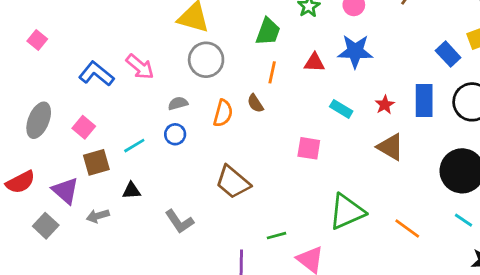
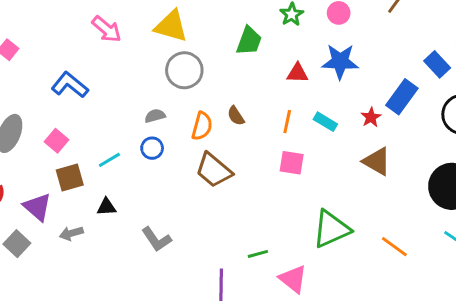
pink arrow: (140, 67) -> (106, 29), moved
orange line: (272, 72) -> (287, 122), moved
blue rectangle: (424, 101) -> (402, 97), moved, turned 36
brown trapezoid: (233, 182) -> (214, 170), moved

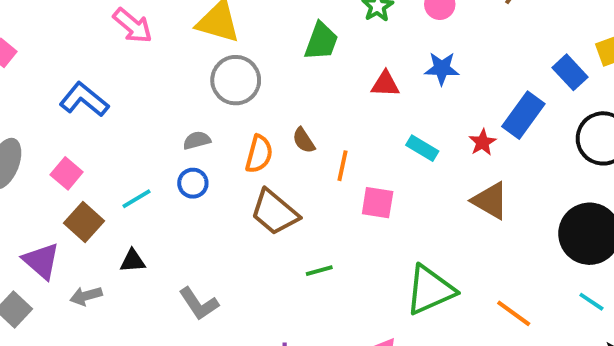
blue star: (340, 61) -> (442, 68), size x0.7
orange line: (287, 122) -> (343, 166), moved
brown square: (70, 178) -> (84, 222), turned -32
green line: (258, 254) -> (319, 271), moved

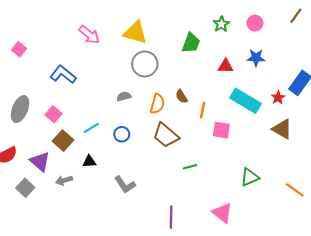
cyan rectangle: (422, 148) -> (245, 101), size x1.8
blue circle: (193, 183) -> (122, 134), moved
green triangle: (430, 290) -> (250, 177), size x0.7

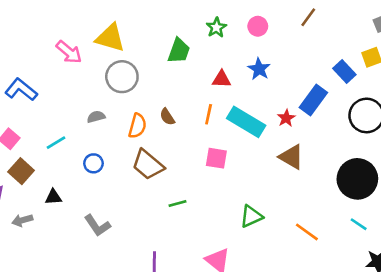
pink arrow: (89, 35) -> (69, 52), moved
blue star: (256, 58) -> (259, 69), turned 30
orange line: (202, 110) -> (209, 114), moved
cyan line: (91, 128) -> (56, 143), moved

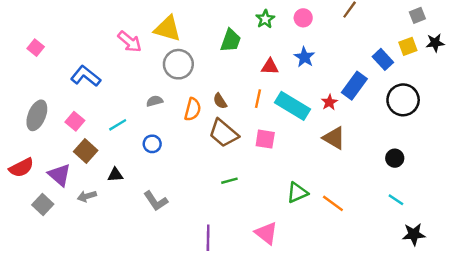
brown trapezoid: (148, 165) -> (224, 133), moved
black circle: (357, 179) -> (395, 158), size x0.5
orange line: (307, 232) -> (333, 203), moved

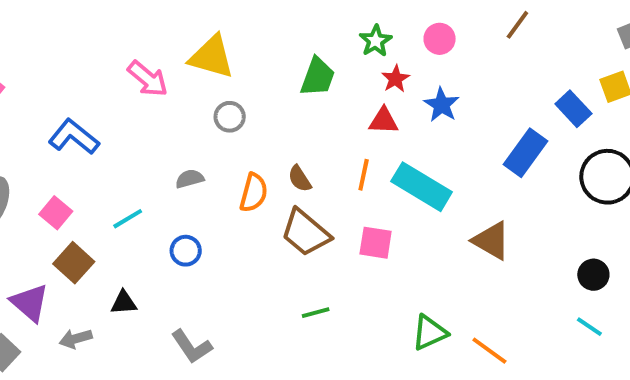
gray circle: (178, 64) -> (230, 117), size x0.6
red star: (329, 102) -> (396, 79), moved
cyan line: (396, 200) -> (589, 327), moved

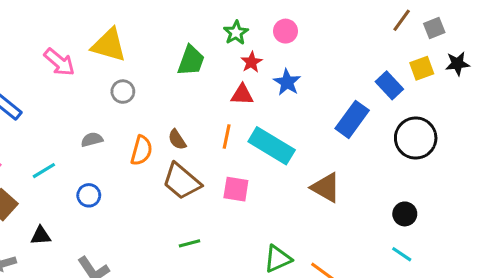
brown line: (517, 25) -> (402, 20), moved

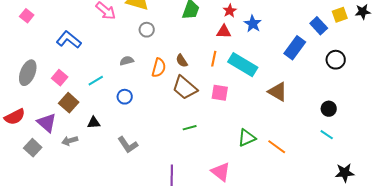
black circle: (416, 138) -> (336, 60), size x0.7

